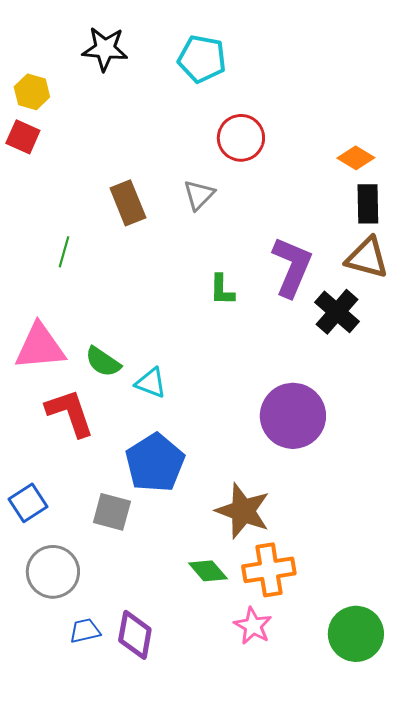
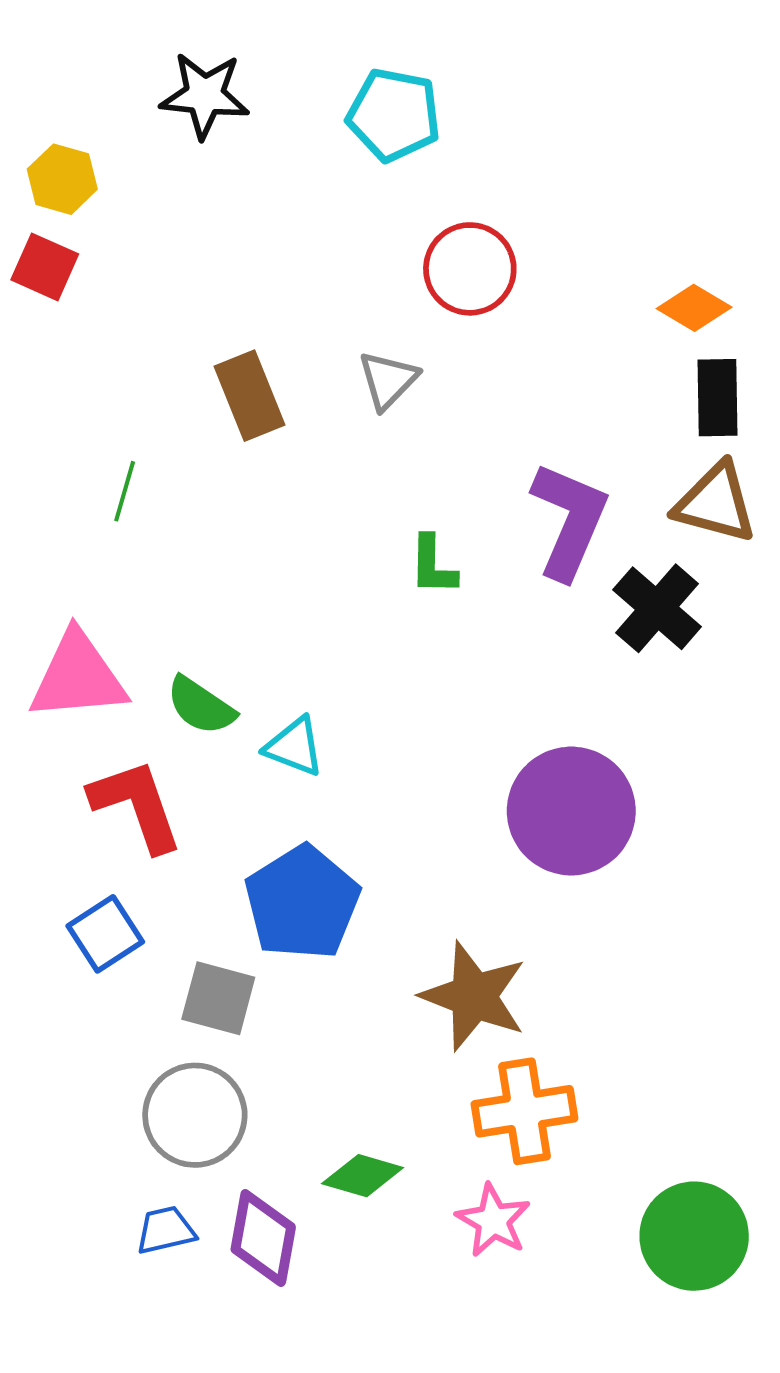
blue square: (28, 503) -> (105, 934), moved
green diamond: (208, 571) -> (363, 1176), moved, turned -33
gray circle: (53, 572) -> (195, 1115), moved

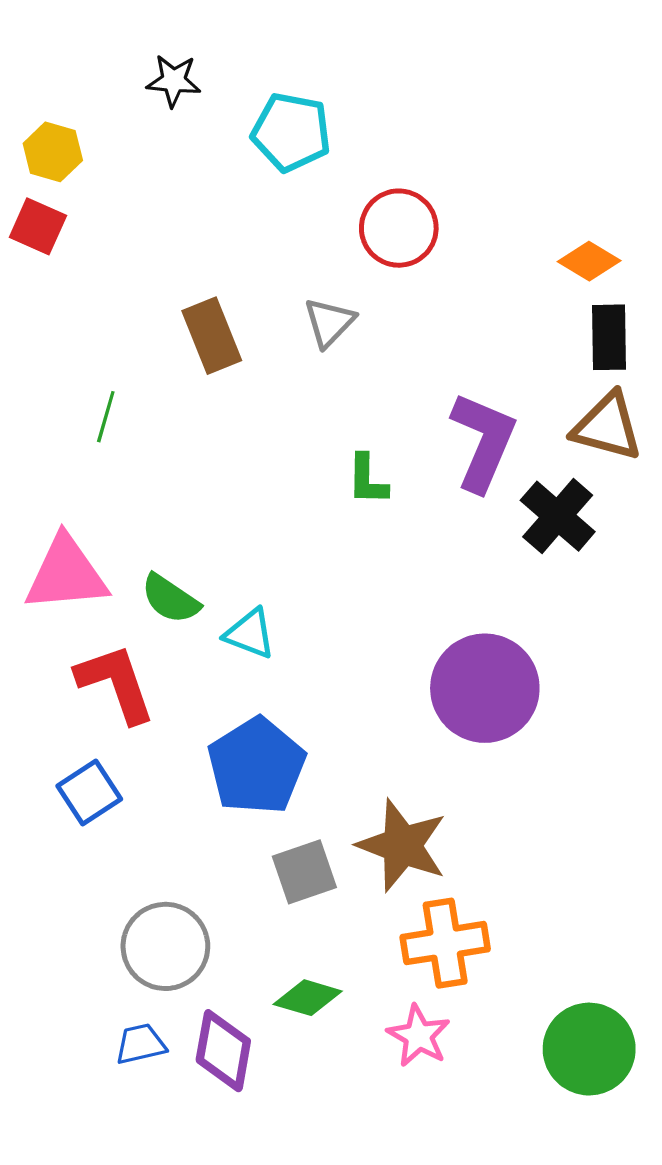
black star: (205, 95) -> (174, 81), size x0.7
cyan pentagon: (394, 115) -> (291, 132), moved
gray square: (218, 998) -> (304, 872), moved, turned -34

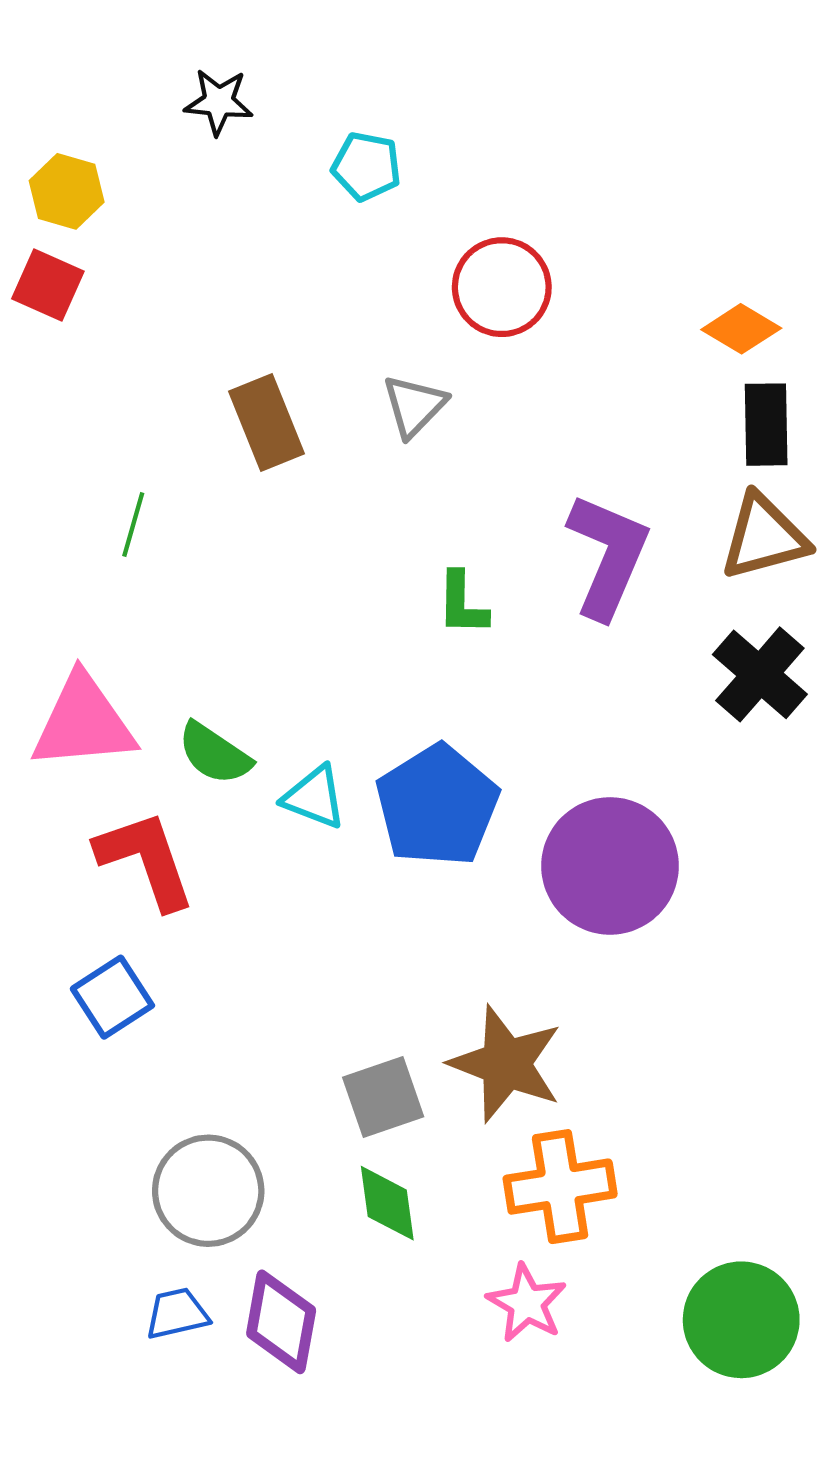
cyan pentagon: (291, 132) -> (366, 166), size x0.7
brown triangle: (607, 427) -> (764, 537), turned -30
black cross: (558, 516) -> (760, 674), moved
blue pentagon: (256, 766) -> (437, 806), moved
green diamond: (308, 998) -> (387, 1203), moved, turned 66

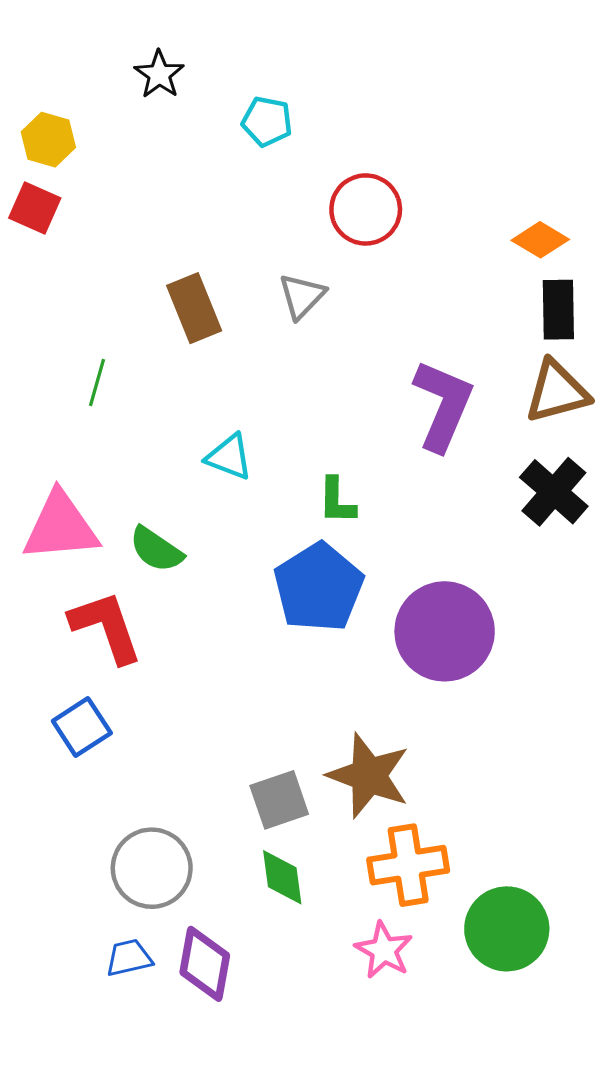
black star: (219, 102) -> (159, 74), turned 30
green L-shape: (462, 604) -> (337, 501), moved
cyan triangle: (314, 797) -> (229, 457), moved
green circle: (741, 1320) -> (507, 929), moved

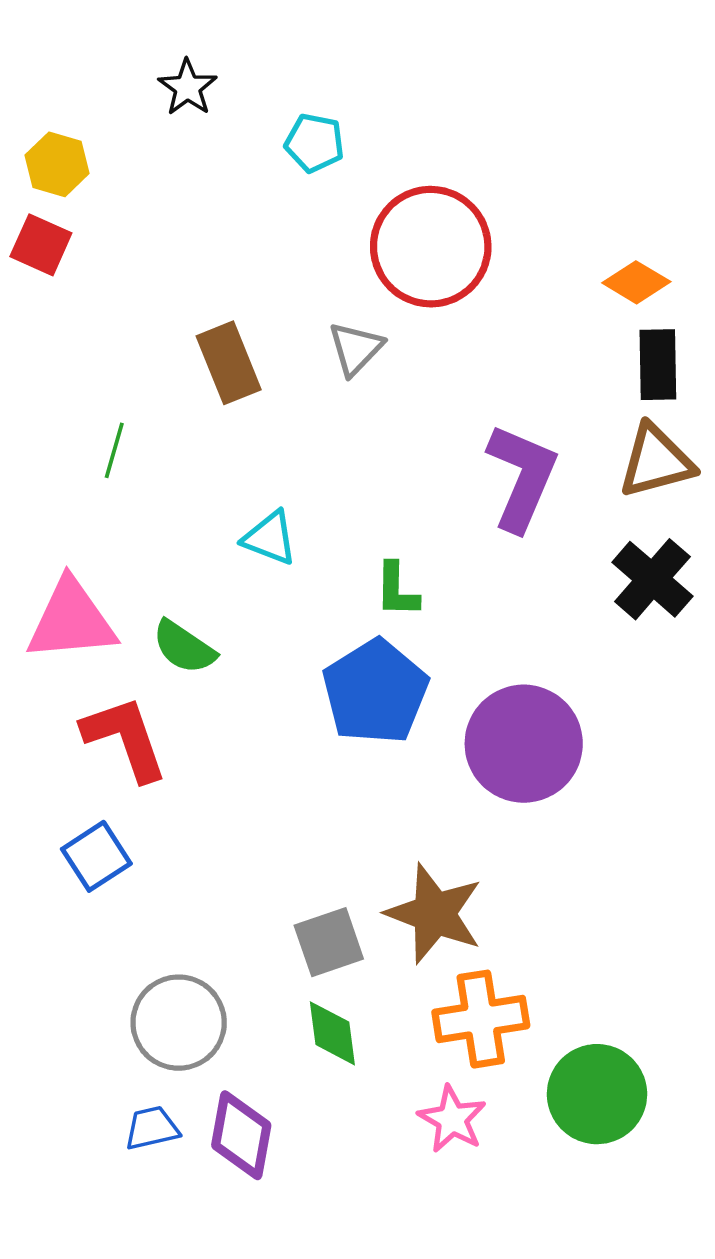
red circle: (366, 209) -> (431, 247), size x1.4

